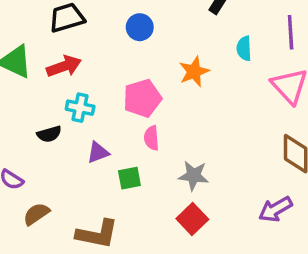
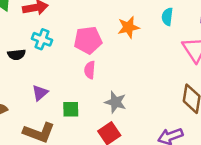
purple triangle: (98, 153) -> (40, 93), moved, turned -30
green square: (129, 178) -> (71, 109), moved

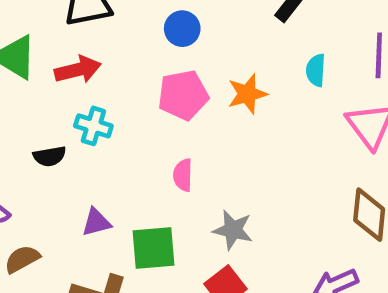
pink pentagon: (88, 40) -> (183, 95), moved
purple triangle: (40, 93) -> (96, 222), turned 30
green square: (71, 109) -> (153, 248), size x1.5

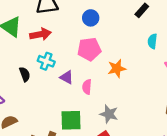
orange star: (247, 94) -> (117, 69), moved
black semicircle: (50, 156) -> (25, 74), turned -104
purple triangle: (96, 222) -> (67, 77), moved, turned 40

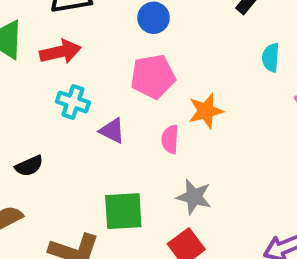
black semicircle: (25, 74) -> (29, 166), moved, turned 88
pink semicircle: (87, 87) -> (170, 139), moved

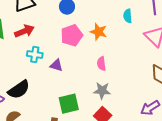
orange star: (206, 111) -> (99, 32), moved, turned -30
pink semicircle: (170, 139) -> (101, 64), moved
black semicircle: (29, 166) -> (19, 90), size x1.6

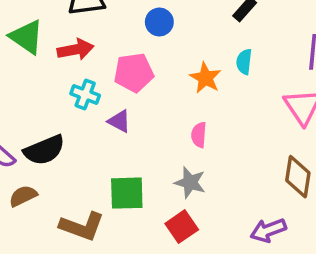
cyan semicircle: (128, 16) -> (244, 62), moved
pink pentagon: (72, 35) -> (134, 73), moved

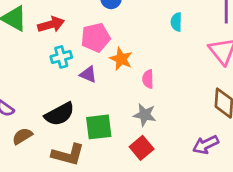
orange star: (205, 78) -> (121, 59), moved
cyan cross: (85, 94) -> (61, 57), turned -30
black semicircle: (44, 150) -> (59, 114), moved

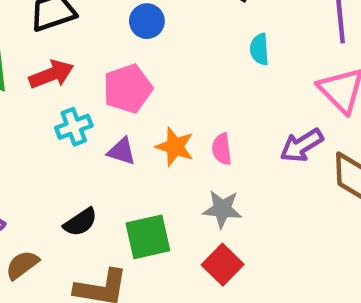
orange star: (121, 59) -> (175, 147), moved
black semicircle: (59, 114) -> (80, 222), size x0.7
purple arrow: (206, 145) -> (302, 145), moved

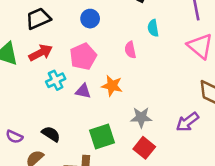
purple arrow: (302, 145) -> (187, 122), moved
pink semicircle: (222, 149) -> (130, 50), moved
black semicircle: (80, 222) -> (51, 134), moved, turned -108

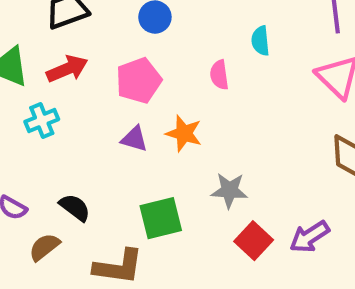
cyan cross: (56, 80) -> (42, 120), moved
purple arrow: (187, 122) -> (309, 237), moved
red square: (144, 148) -> (254, 241), moved

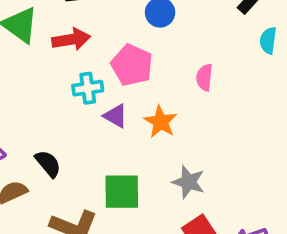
cyan semicircle: (260, 41) -> (268, 41), moved
pink pentagon: (139, 80) -> (132, 65), turned 30
cyan cross: (42, 120) -> (88, 88), moved

